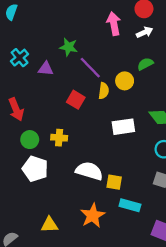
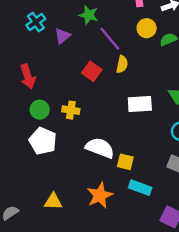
purple triangle: (46, 69) -> (62, 36), turned -49
yellow circle: (125, 81) -> (147, 28), moved

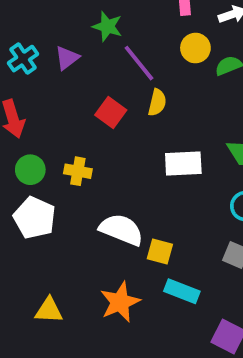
cyan cross: (36, 22) -> (23, 59), moved

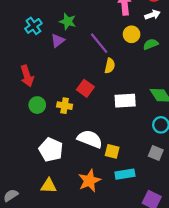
green star: (107, 26) -> (68, 21), moved
cyan cross: (23, 59) -> (33, 26), moved
red square: (111, 113) -> (85, 88), moved
white pentagon: (34, 218) -> (51, 150), moved
cyan rectangle: (182, 291) -> (125, 174), turned -30

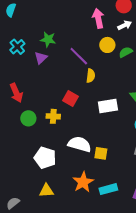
cyan rectangle: (125, 174) -> (108, 189), moved

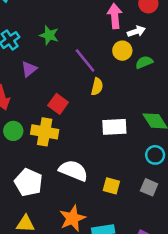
white arrow: (125, 25) -> (136, 31), moved
purple triangle: (41, 58) -> (29, 69), moved
red square: (71, 99) -> (58, 104), moved
yellow cross: (53, 116) -> (45, 132), size x1.5
yellow square: (101, 153) -> (111, 186), moved

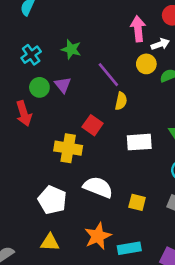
purple triangle: (29, 69) -> (63, 85), moved, turned -30
red square: (58, 104) -> (93, 125), moved
green circle: (13, 131) -> (39, 87), moved

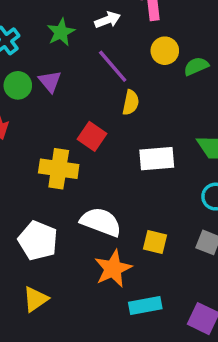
white arrow: (160, 44) -> (108, 20), moved
green star: (71, 49) -> (61, 32), turned 30
orange star: (98, 236) -> (113, 269), moved
yellow triangle: (50, 242) -> (35, 299), turned -36

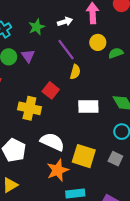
yellow square: (155, 242) -> (84, 156), size x1.6

